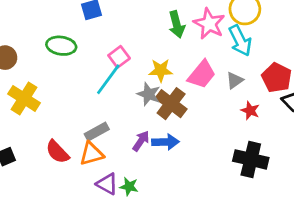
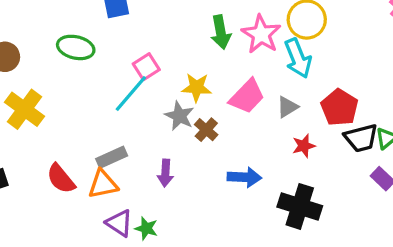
brown cross: (171, 104) -> (206, 130), size x0.6
red star: (250, 111) -> (304, 146), turned 30
purple arrow: (141, 141) -> (165, 173), turned 145
blue arrow: (165, 142) -> (244, 177), moved

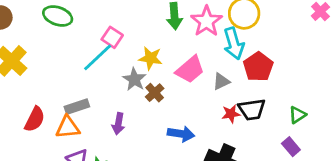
pink square: (146, 67) -> (112, 37), turned -30
red pentagon: (340, 107) -> (258, 67), moved
black trapezoid: (361, 138) -> (252, 109), moved
red semicircle: (61, 179) -> (35, 119), turned -120

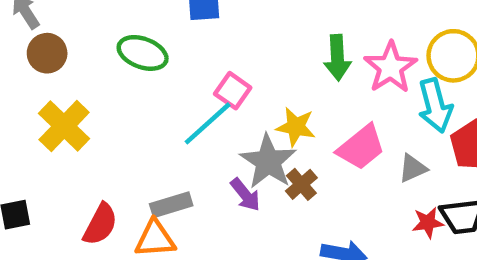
gray star: (134, 79) -> (268, 162), size x1.4
purple arrow: (118, 124) -> (245, 195), moved, turned -50

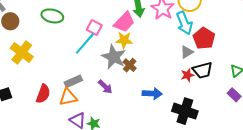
pink trapezoid: (361, 147) -> (124, 22), moved
gray triangle: (413, 168) -> (187, 52), moved
purple arrow: (245, 195) -> (105, 87), moved

